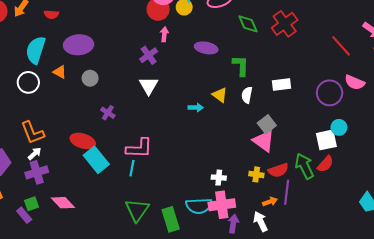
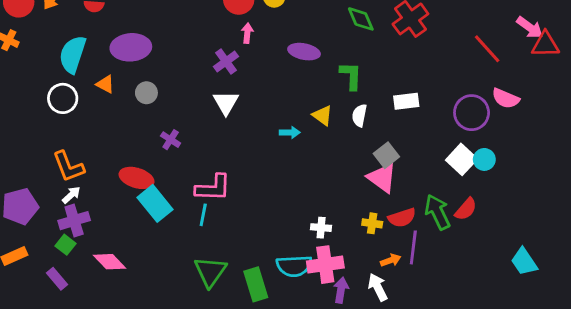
white square: (326, 140) -> (462, 159), moved, turned -35
green square: (31, 204) -> (66, 245), moved, turned -32

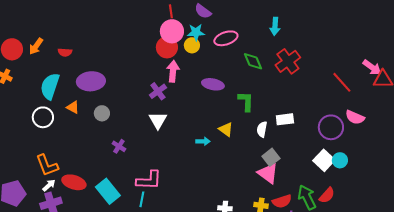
pink arrow: (247, 33) -> (173, 71), size x1.5
white semicircle: (359, 115) -> (262, 129), moved
red ellipse: (136, 178) -> (74, 182), moved

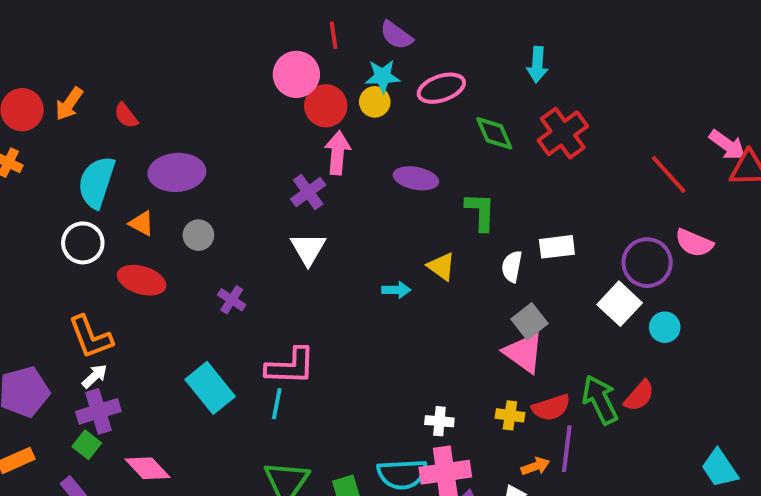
pink circle: (172, 31) -> (296, 74), moved
red semicircle: (65, 52) -> (126, 116), turned 48
white square: (324, 160) -> (620, 304), moved
red ellipse: (74, 182) -> (142, 280), moved

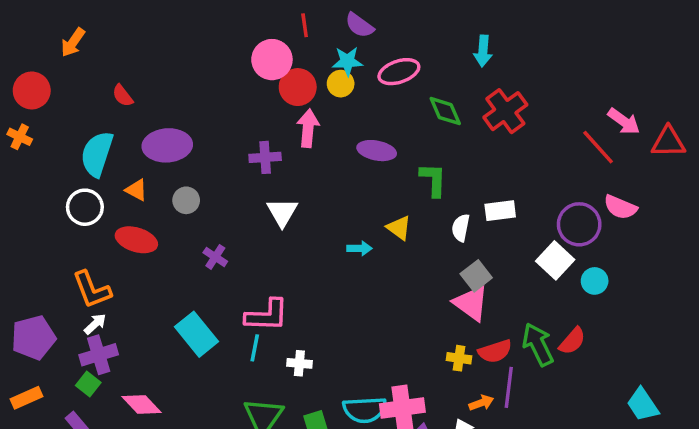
orange arrow: (69, 104) -> (73, 42), moved
pink arrow: (727, 145) -> (624, 121), moved
purple cross: (308, 192) -> (265, 157), moved, turned 32
white cross: (439, 421) -> (299, 363), moved

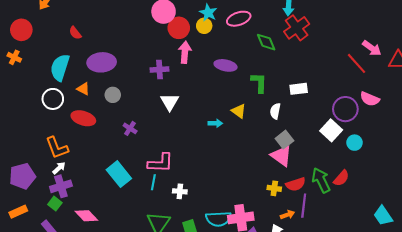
cyan star: (347, 61) -> (208, 13), turned 30
red cross: (505, 111) -> (297, 28), moved
white rectangle: (500, 211) -> (299, 89), moved

